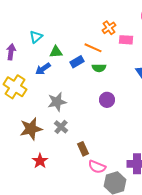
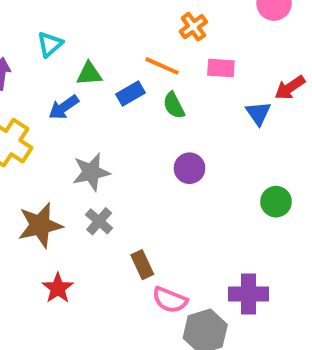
pink rectangle: (126, 40) -> (221, 68), moved
green semicircle: (99, 68) -> (174, 105), turned 64

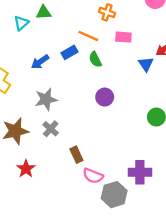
orange cross: (193, 27) -> (107, 12), turned -35
green triangle: (89, 74) -> (44, 12), moved
blue arrow: (64, 107) -> (40, 62), moved

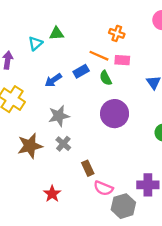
pink rectangle: (123, 37) -> (122, 60), moved
purple circle: (105, 97) -> (115, 114), size x1.6
red star: (26, 169) -> (52, 194), moved

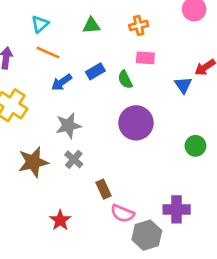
green triangle: (57, 33) -> (91, 25), moved
orange cross: (117, 33) -> (139, 25), turned -32
cyan triangle: (35, 43) -> (40, 24), moved
orange line: (99, 56) -> (48, 53), moved

